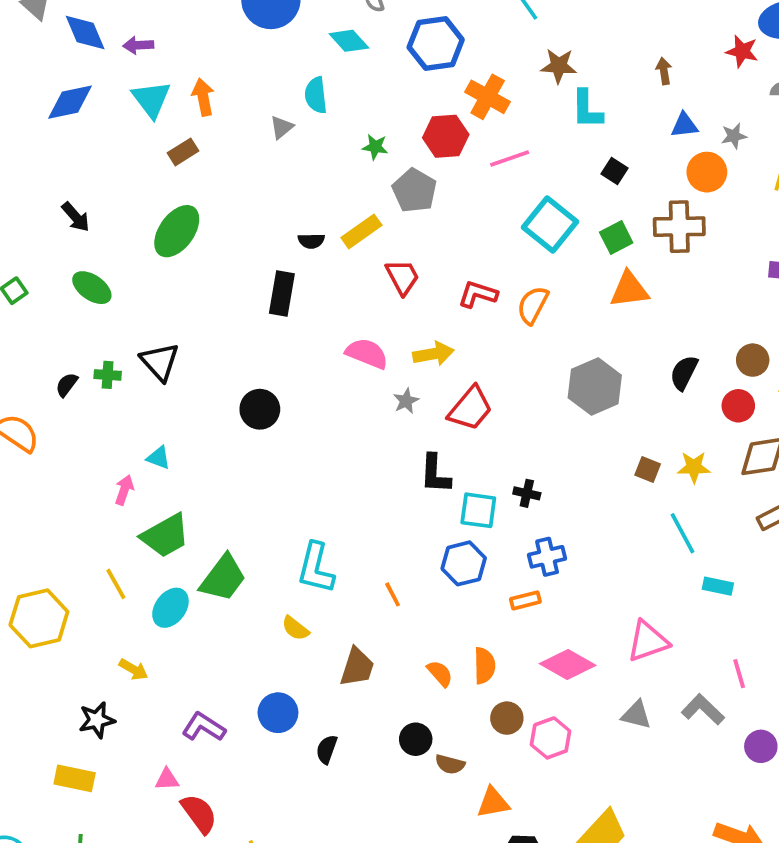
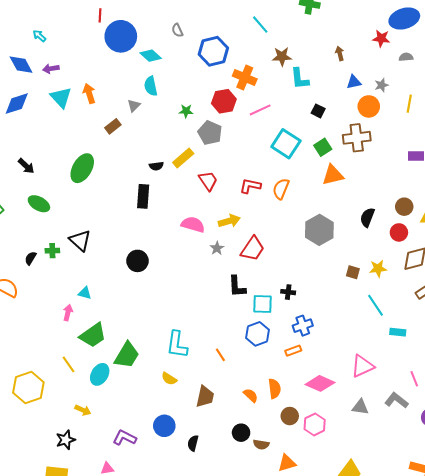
cyan diamond: (349, 41) -> (151, 56), moved
brown rectangle: (183, 152) -> (113, 126), moved

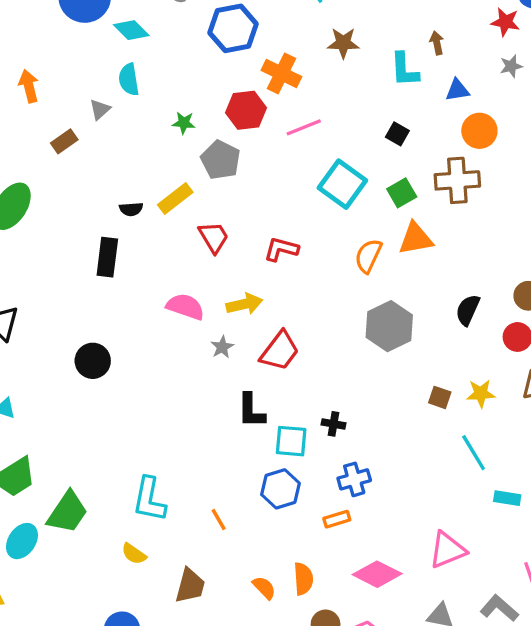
cyan L-shape: (300, 79) -> (404, 70), moved
gray star: (381, 85) -> (511, 66), moved
orange semicircle: (281, 189) -> (368, 256), moved

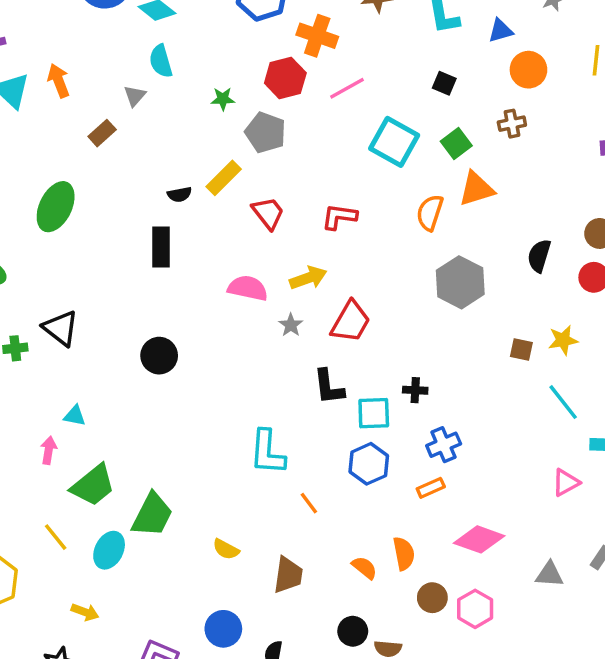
brown cross: (457, 180) -> (512, 124), size x0.6
cyan L-shape: (149, 499) -> (267, 452), moved
pink triangle: (447, 550) -> (566, 483), moved, size x0.7

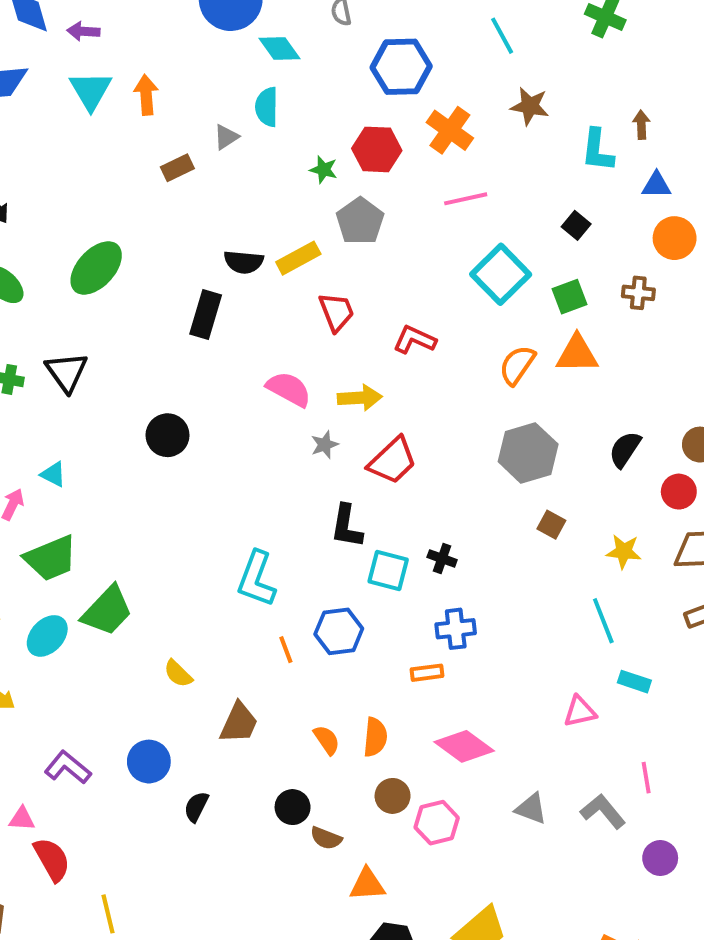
red hexagon: (285, 78) -> (377, 149), moved
black semicircle: (179, 194) -> (244, 262), size x1.4
green ellipse: (56, 207) -> (96, 268), moved
brown square: (521, 349) -> (551, 525), moved
blue hexagon: (369, 464) -> (339, 631), moved

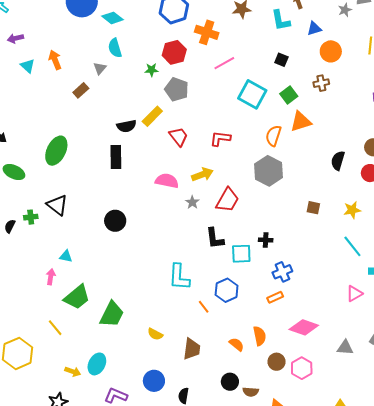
cyan triangle: (91, 91) -> (28, 66), size x0.7
gray hexagon: (528, 453) -> (269, 171), moved
cyan ellipse: (47, 636) -> (97, 364), moved

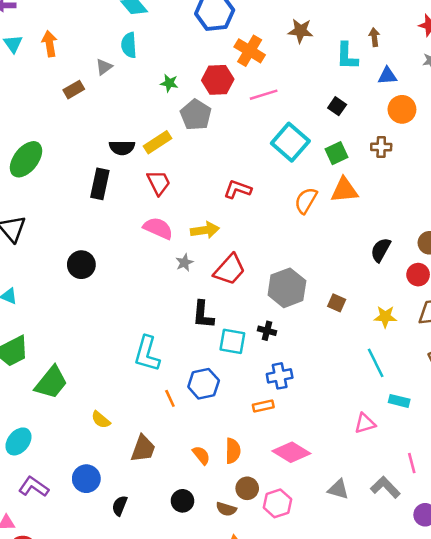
red hexagon: (174, 52) -> (218, 80), moved
red trapezoid: (179, 137) -> (159, 183), moved
gray hexagon: (269, 171) -> (287, 288), moved
brown semicircle: (251, 392) -> (226, 509), moved

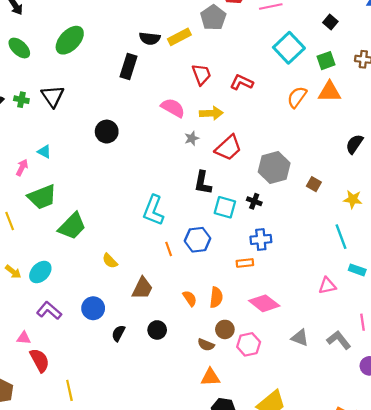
red trapezoid: (159, 183) -> (201, 74), moved
black circle: (182, 501) -> (157, 330), moved

